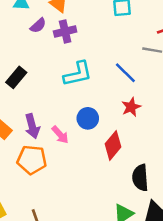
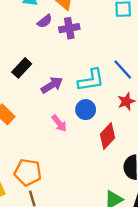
cyan L-shape: (78, 74) -> (91, 80), moved
purple arrow: (32, 126) -> (52, 85), moved, turned -110
orange pentagon: (32, 160) -> (28, 172), moved

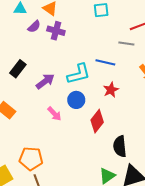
purple cross: (69, 28) -> (56, 31), turned 30
blue line: (123, 70) -> (105, 62), turned -30

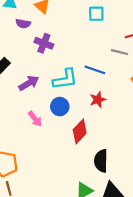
purple semicircle: (34, 27) -> (23, 24), turned 48
purple cross: (56, 31) -> (44, 43), moved

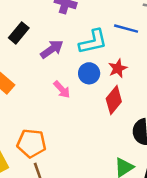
red star: (98, 100) -> (118, 68), moved

